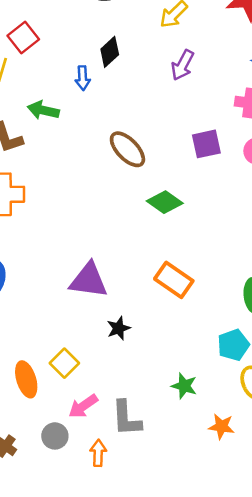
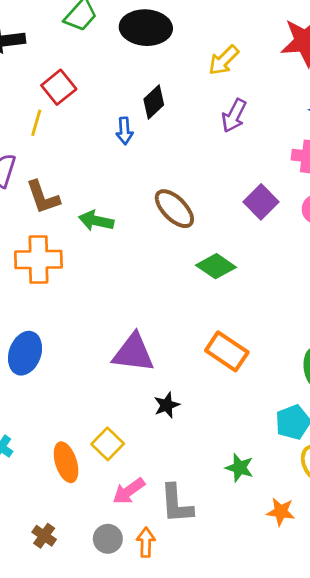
green arrow: (43, 110) -> (96, 221), moved
purple square: (206, 144) -> (261, 202), turned -32
gray circle: (55, 436) -> (108, 539), moved

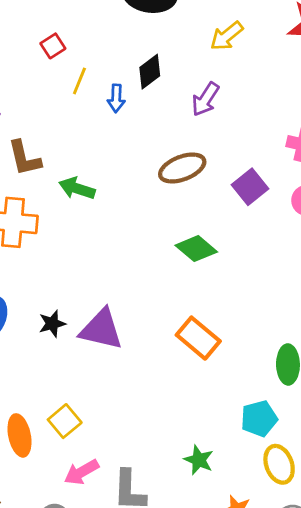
red square: (59, 87) -> (53, 46), size x0.7
purple arrow: (234, 116) -> (205, 99), moved
yellow line: (36, 123) -> (79, 81), moved
brown ellipse: (174, 209) -> (182, 168), moved, turned -72
black star: (167, 405) -> (52, 324), moved

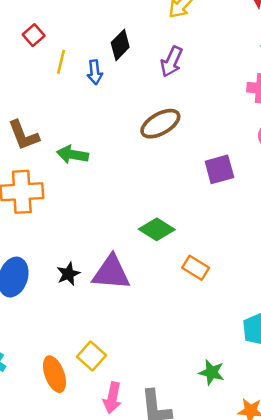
purple square: (250, 187) -> (219, 169), moved, turned 32
green diamond: (196, 249) -> (157, 229), moved
orange rectangle: (198, 338) -> (196, 268), size x0.7
pink arrow: (81, 472) -> (112, 398), turned -40

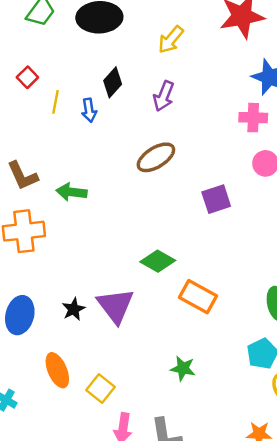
orange rectangle: (196, 268) -> (198, 297), size x1.4
purple triangle: (111, 273) -> (116, 306), turned 51
green star: (212, 372) -> (183, 368), moved
orange ellipse: (54, 374) -> (57, 370), moved

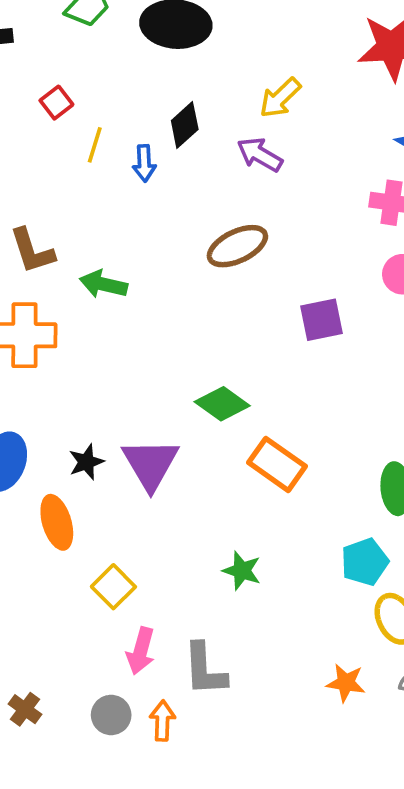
yellow arrow: (171, 40) -> (280, 98), moved
purple arrow: (164, 96) -> (260, 155), turned 92
orange ellipse: (57, 370) -> (57, 522), moved

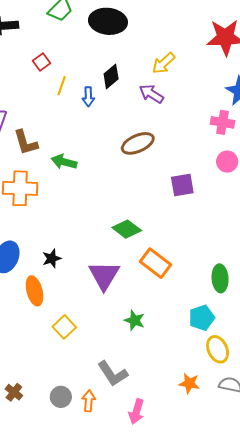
purple triangle: (151, 464) -> (104, 275), moved
pink arrow: (141, 651) -> (136, 412), moved
gray L-shape: (205, 669) -> (113, 374), turned -32

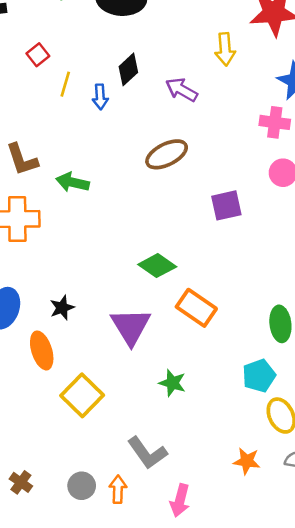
yellow arrow: (164, 63) -> (225, 49), moved, turned -50
yellow square: (64, 327) -> (82, 395), size x1.4

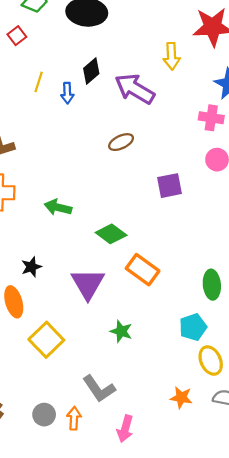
red square: (38, 55) -> (17, 36), moved
purple arrow: (182, 90) -> (135, 89), size x1.5
brown ellipse: (167, 154) -> (121, 142), size x0.7
green arrow: (73, 182) -> (58, 207), moved

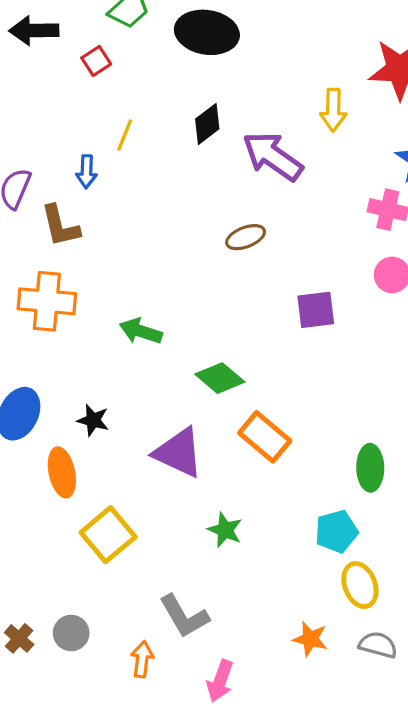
blue arrow: (67, 93) -> (87, 172), moved
black star: (31, 267) -> (93, 420), turned 30
purple triangle: (88, 284) -> (178, 453), turned -39
gray circle: (44, 415) -> (71, 633), moved

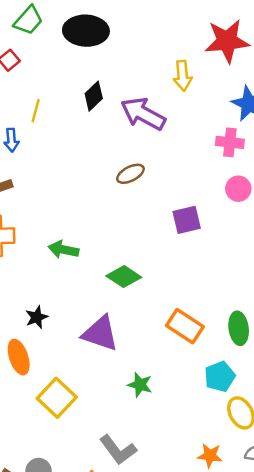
black star: (93, 420) -> (37, 317), turned -30
orange rectangle: (265, 437) -> (185, 326), moved

